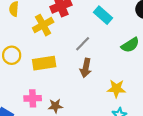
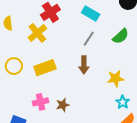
gray line: (83, 44) -> (89, 39), moved

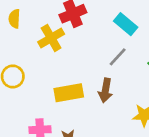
yellow rectangle: (45, 68) -> (69, 93), moved

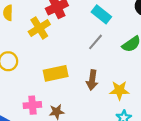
brown arrow: (105, 90) -> (92, 80), moved

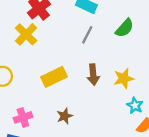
pink cross: (32, 105) -> (23, 117), moved

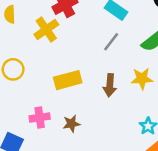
yellow star: (124, 78) -> (142, 79), moved
pink cross: (23, 117) -> (40, 118), moved

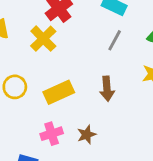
yellow rectangle: (68, 80) -> (59, 92), moved
brown arrow: (110, 85) -> (107, 89), moved

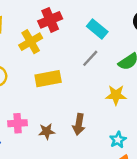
brown arrow: (107, 89) -> (79, 124), moved
yellow rectangle: (59, 92) -> (48, 79), moved

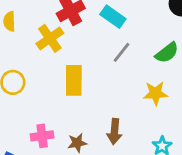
cyan rectangle: (97, 29) -> (113, 17), moved
yellow rectangle: (48, 79) -> (74, 80), turned -75

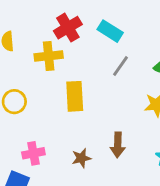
yellow cross: (50, 38) -> (49, 56), turned 32
pink cross: (42, 136) -> (33, 153), moved

